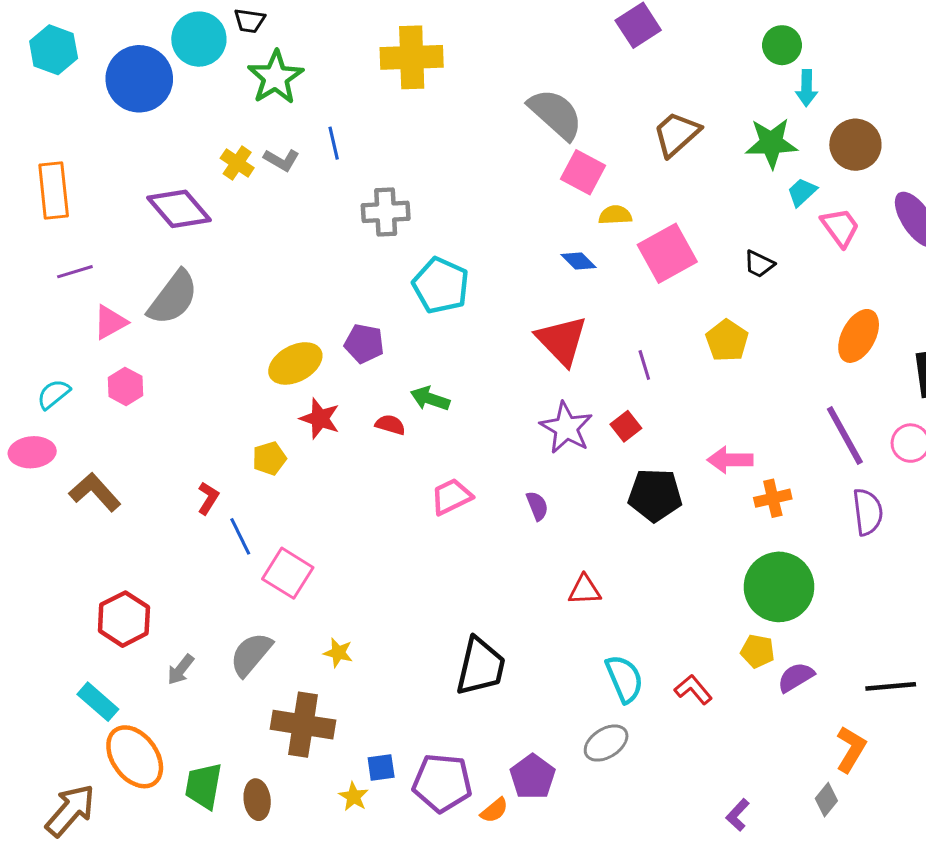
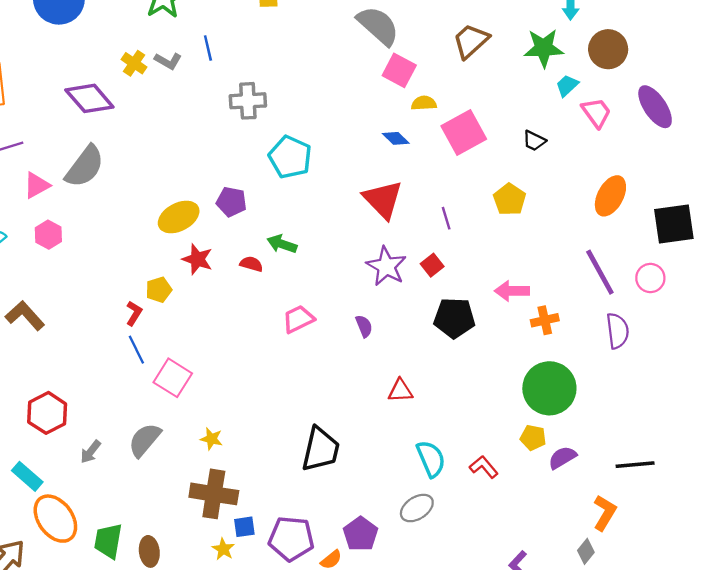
red L-shape: (208, 498) -> (134, 313), moved
brown cross: (303, 725) -> (214, 494), moved

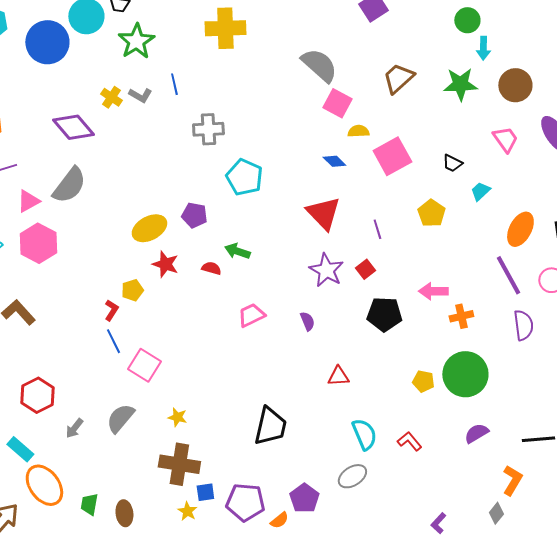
cyan trapezoid: (567, 86) -> (480, 191), moved
orange ellipse: (610, 196) -> (520, 229), moved
pink hexagon: (48, 235) -> (38, 243), size x1.6
yellow pentagon: (533, 438) -> (423, 381), moved
green trapezoid: (108, 541) -> (89, 504), size x0.7

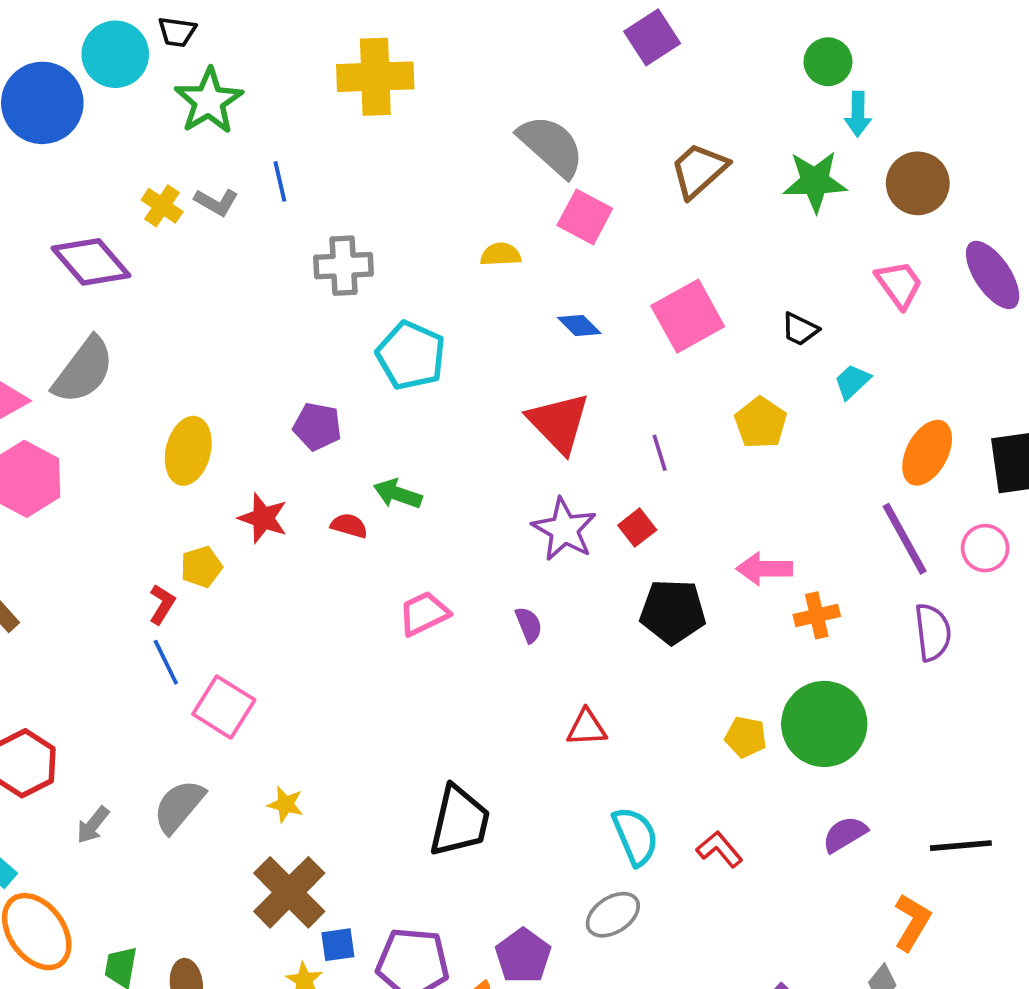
yellow semicircle: (358, 131) -> (501, 254), moved
yellow ellipse: (149, 228) -> (188, 451), moved, turned -48
brown cross: (179, 464) -> (289, 892), turned 36

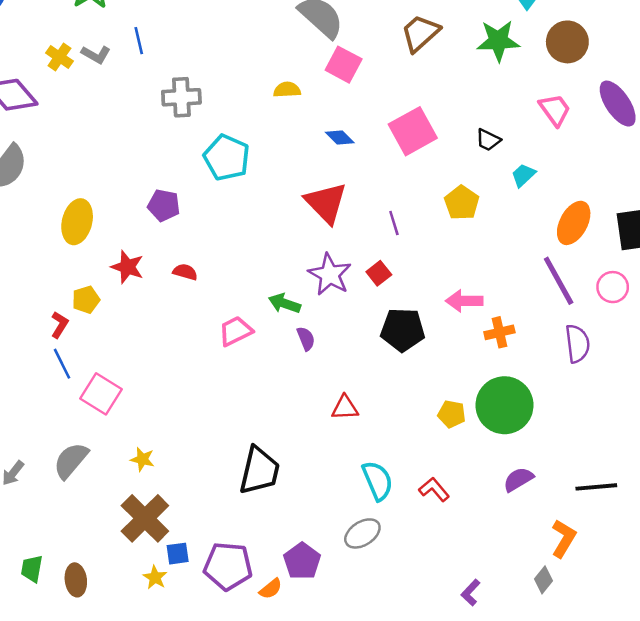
green arrow: (398, 494) -> (285, 303), moved

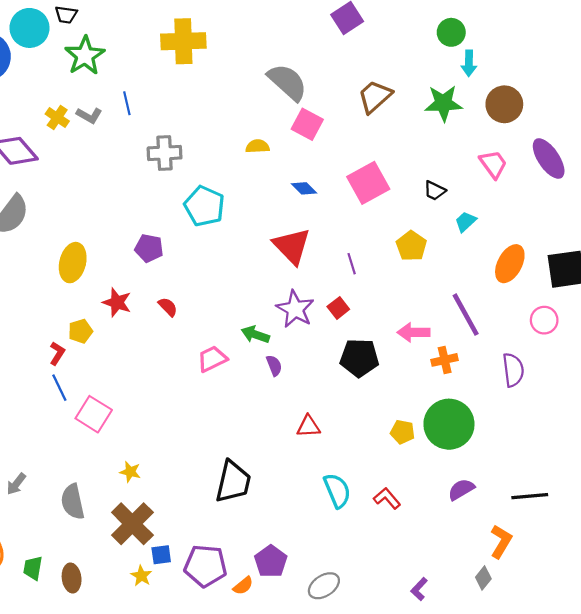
red semicircle: (185, 272) -> (168, 307), turned 30
purple line: (559, 281) -> (466, 315), moved
gray semicircle: (71, 461) -> (73, 502), moved, turned -52
gray ellipse: (362, 533) -> (324, 586), moved

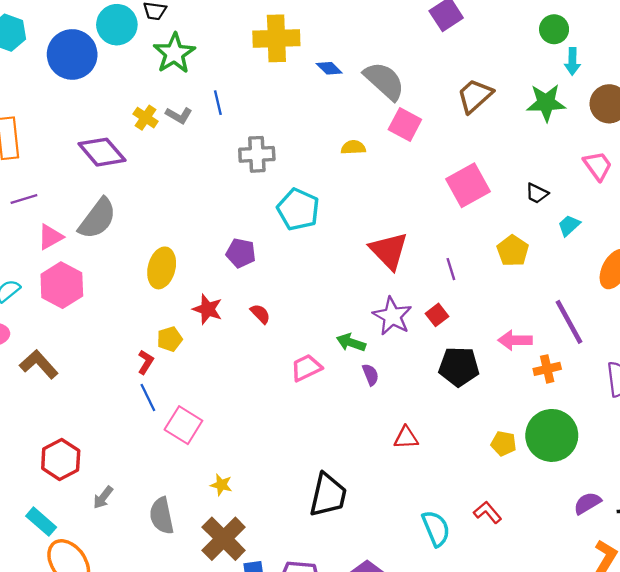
blue diamond: (304, 188) -> (329, 68), moved
purple semicircle: (461, 489) -> (587, 503), moved
cyan semicircle: (337, 491) -> (436, 528), moved

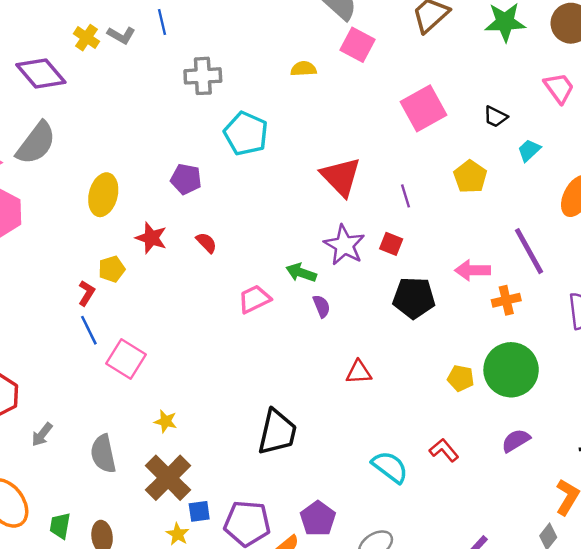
red square: (437, 315) -> (391, 244), turned -30
purple semicircle: (587, 503) -> (516, 441), moved
cyan semicircle: (436, 528) -> (390, 467), turned -30

